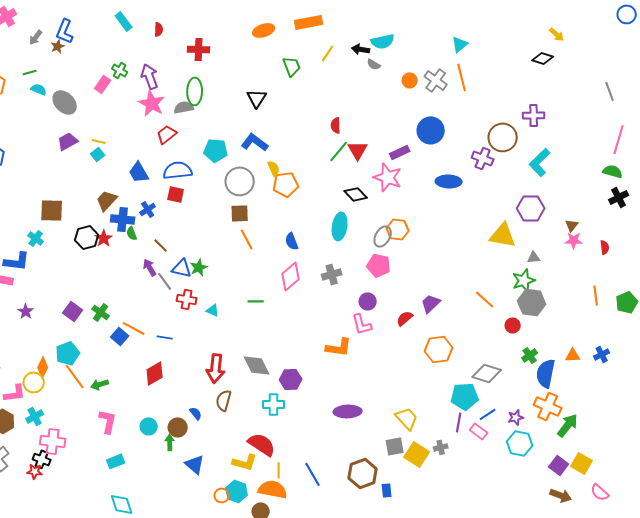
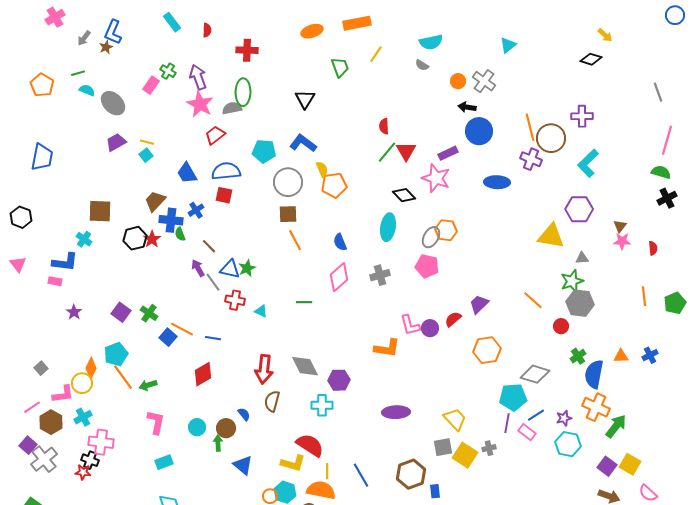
black arrow: (361, 49) -> (467, 107), moved
orange line: (462, 77) -> (530, 127), moved
purple circle: (368, 301) -> (430, 328), moved

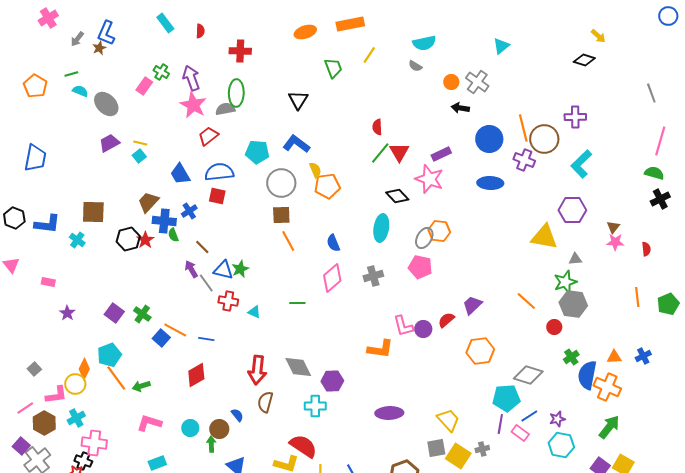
blue circle: (479, 131) -> (489, 139), moved
blue L-shape: (65, 262) -> (47, 224), moved
orange cross: (596, 407) -> (607, 387), moved
pink L-shape: (156, 422) -> (149, 423), turned -85

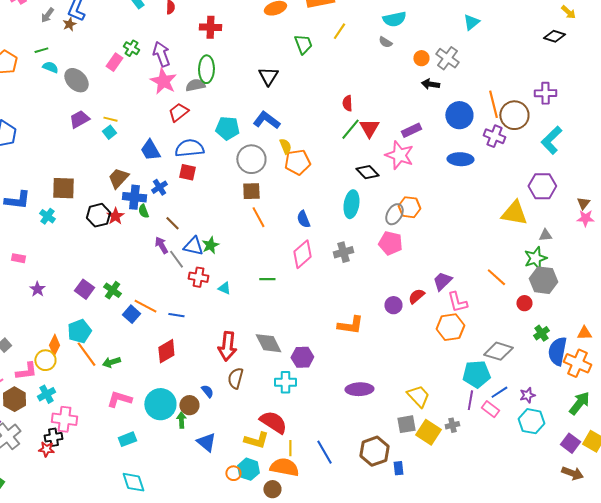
pink L-shape: (403, 326) -> (457, 302), moved
cyan circle: (190, 428) -> (160, 404), size x1.8
black cross: (83, 461) -> (53, 437), turned -30

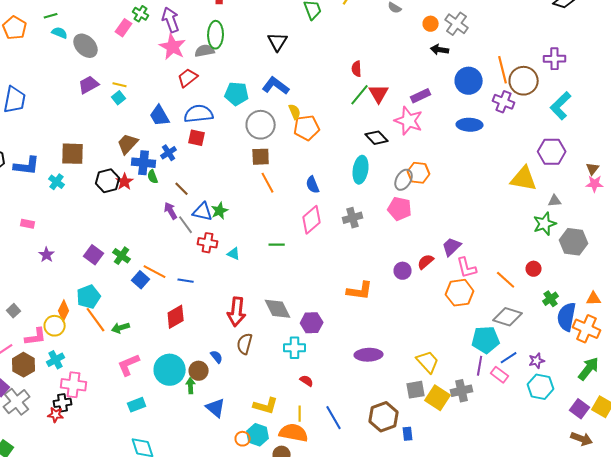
orange line: (496, 277) -> (506, 280), moved
gray hexagon: (543, 280) -> (574, 242), moved
pink L-shape: (119, 399) -> (129, 365), turned -40
red semicircle: (273, 422) -> (307, 381), moved, size x0.5
gray cross: (452, 425) -> (462, 391), size x1.5

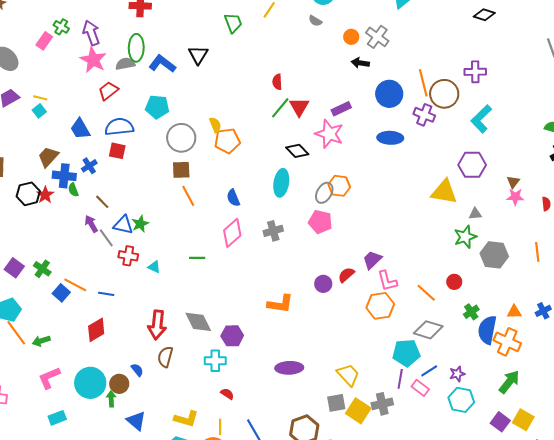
blue L-shape: (276, 86) -> (162, 64), moved

